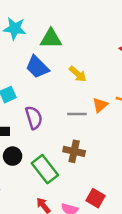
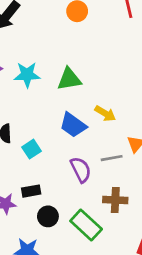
blue trapezoid: (37, 67) -> (73, 125), moved
purple semicircle: (34, 118) -> (81, 170), moved

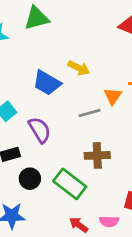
green triangle: (69, 79) -> (37, 18), moved
purple semicircle: (81, 170) -> (40, 130), moved

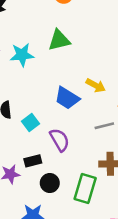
green rectangle: (70, 184) -> (85, 189), turned 68

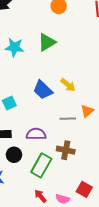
green triangle: (59, 40) -> (47, 42), turned -30
purple semicircle: (60, 140) -> (36, 134), moved, turned -72

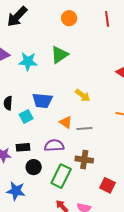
blue trapezoid: (43, 90) -> (42, 101), moved, turned -35
orange triangle: (87, 111) -> (66, 122), moved, turned -40
red square: (84, 189) -> (108, 185), moved

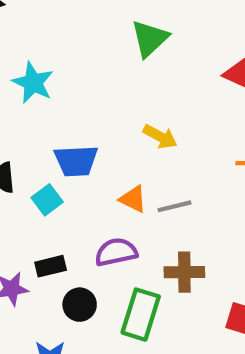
green triangle: (60, 55) -> (150, 39), moved
cyan star: (28, 61) -> (33, 83), turned 30

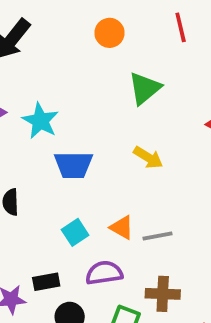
yellow arrow: (160, 137) -> (148, 157), moved
blue trapezoid: (76, 161) -> (73, 165), moved
cyan square: (47, 200) -> (75, 232), moved

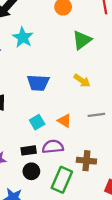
cyan star: (40, 121) -> (23, 37), moved
gray line: (158, 236) -> (96, 115), moved
black rectangle: (46, 282) -> (29, 150), moved

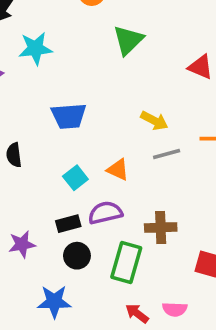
cyan star: (23, 37) -> (35, 48), turned -30
yellow arrow: (82, 81) -> (154, 121), moved

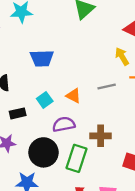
yellow arrow: (154, 121) -> (122, 56), moved, turned -150
black rectangle: (68, 224) -> (18, 113), moved
black circle: (77, 256) -> (44, 152), size x1.6

